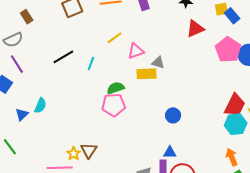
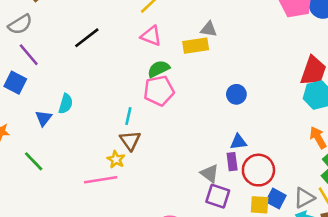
pink triangle: (136, 51) -> (151, 36), moved, turned 48
cyan line: (91, 63) -> (128, 116), moved
brown triangle: (89, 151) -> (130, 140), moved

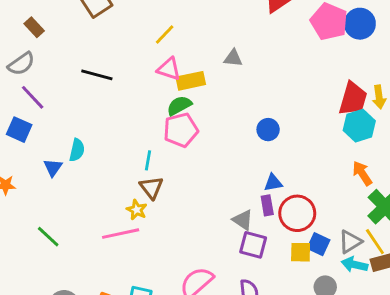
black line: (87, 38) -> (97, 75), turned 56
yellow rectangle: (196, 46) -> (191, 81), moved
green line: (34, 161) -> (48, 237), moved

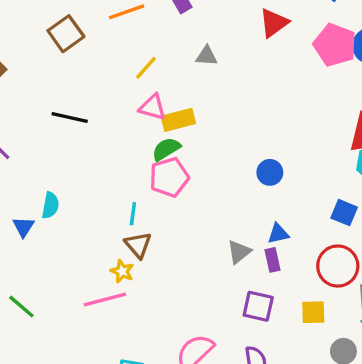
gray triangle: (233, 58) -> (207, 56), moved
red circle: (297, 213) -> (338, 266), moved
gray triangle: (243, 220) -> (239, 252), moved, turned 50
blue square: (319, 244) -> (344, 213), moved

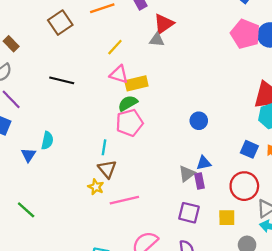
red triangle: (274, 23) -> (164, 24), moved
gray triangle: (239, 252) -> (187, 174), moved
pink line: (105, 299) -> (124, 200), moved

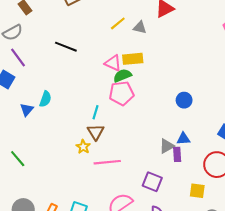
gray triangle: (157, 40) -> (140, 27), moved
pink triangle: (119, 74) -> (113, 63), moved
purple square: (189, 213) -> (152, 182), moved

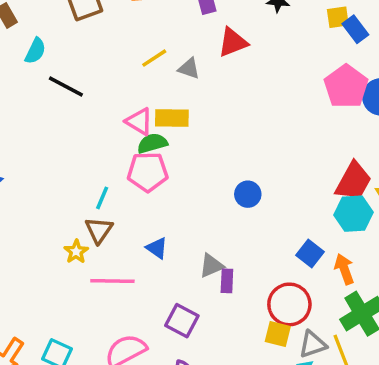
cyan semicircle: (45, 99) -> (35, 51), moved
blue triangle: (183, 139) -> (157, 248), moved, turned 32
yellow square: (197, 191) -> (278, 334), moved

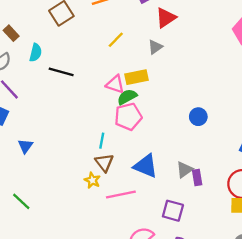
gray triangle: (189, 68) -> (155, 47), moved, turned -42
blue triangle: (157, 248) -> (146, 166), size x1.6

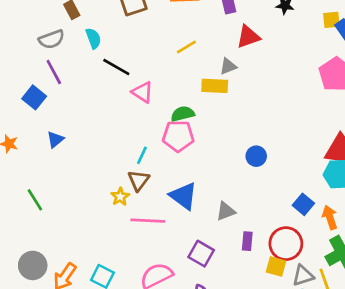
cyan semicircle: (36, 53) -> (93, 38), turned -48
yellow rectangle: (136, 77) -> (215, 86), moved
pink triangle: (115, 84) -> (143, 92), moved
purple rectangle: (197, 178) -> (247, 241), moved

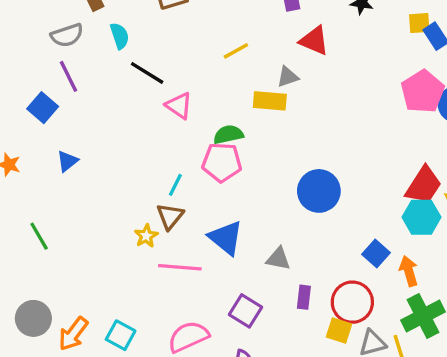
red triangle: (248, 37) -> (314, 41), turned 40
blue circle: (256, 156) -> (319, 191), size x1.6
gray triangle: (226, 211) -> (278, 259), turned 30

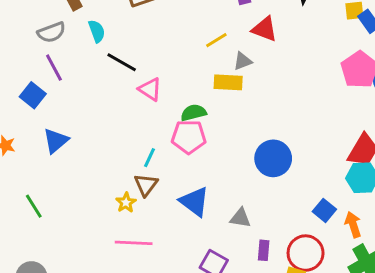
yellow line: (236, 51) -> (216, 40), moved
blue triangle: (67, 161) -> (56, 141), size x1.4
pink line: (180, 267) -> (134, 243), moved

